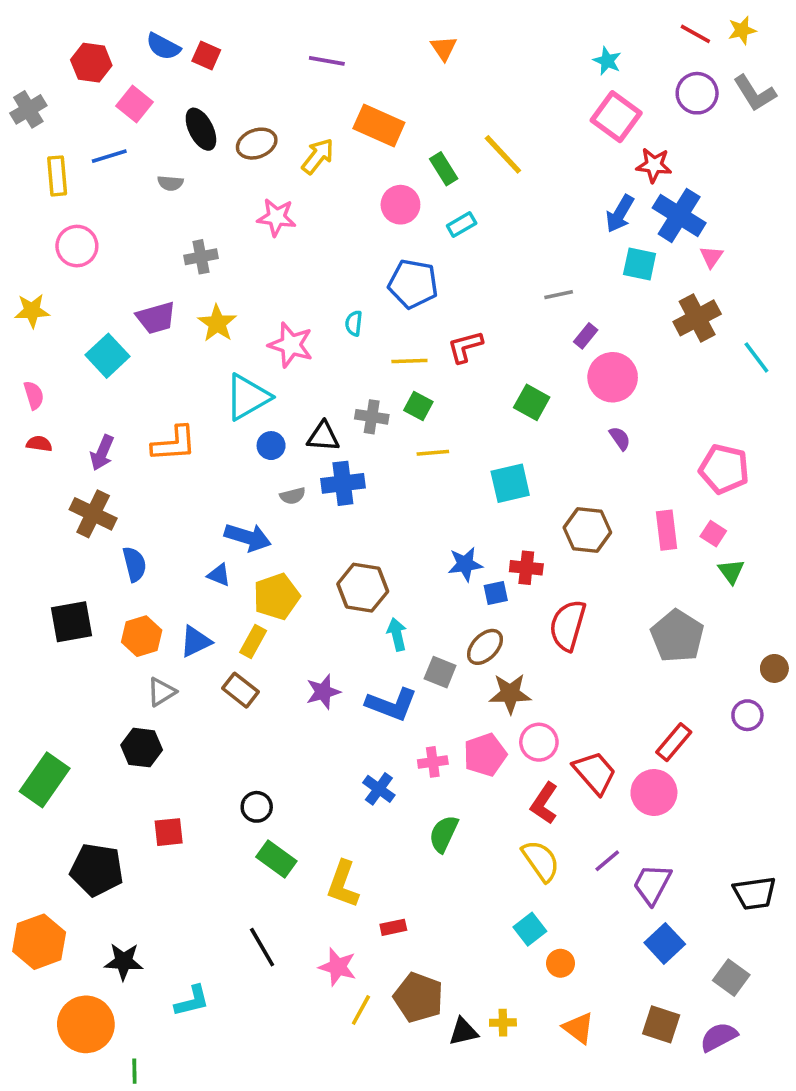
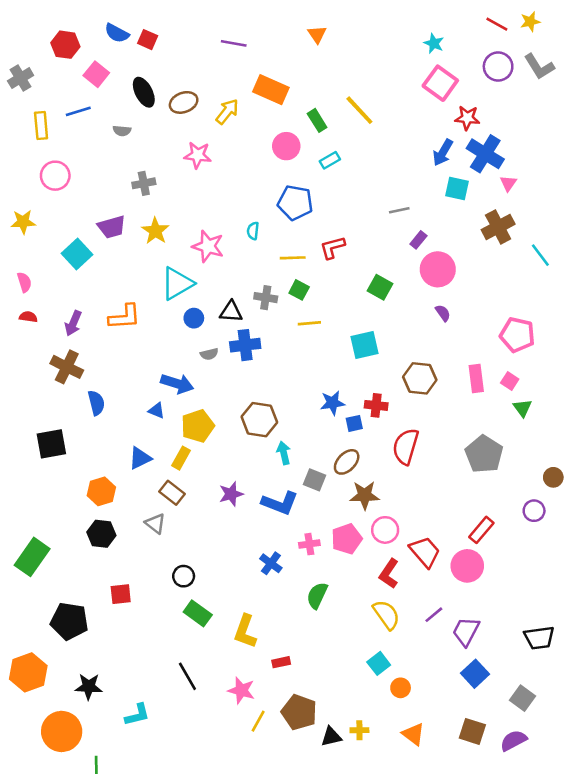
orange hexagon: (142, 636) -> (101, 491), moved
gray triangle: (161, 692) -> (155, 524), moved, turned -50

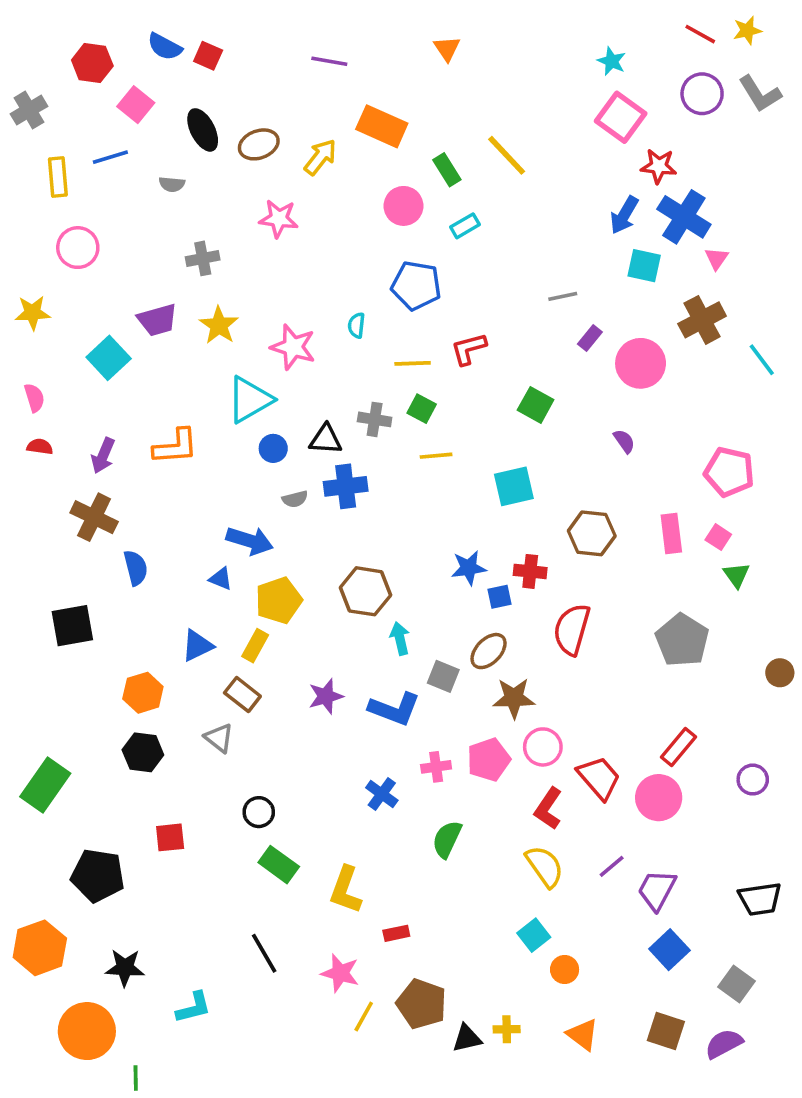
pink circle: (438, 269) -> (641, 363), moved
purple circle: (534, 511) -> (753, 780), moved

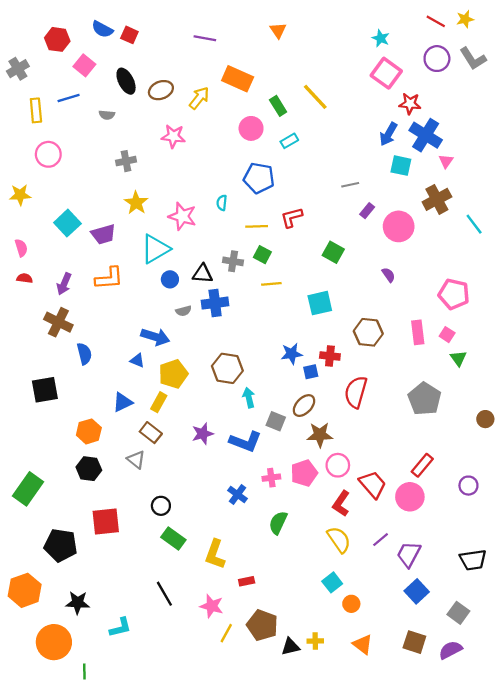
purple trapezoid: (157, 320) -> (103, 234), moved
red square: (170, 837) -> (106, 522), size x1.5

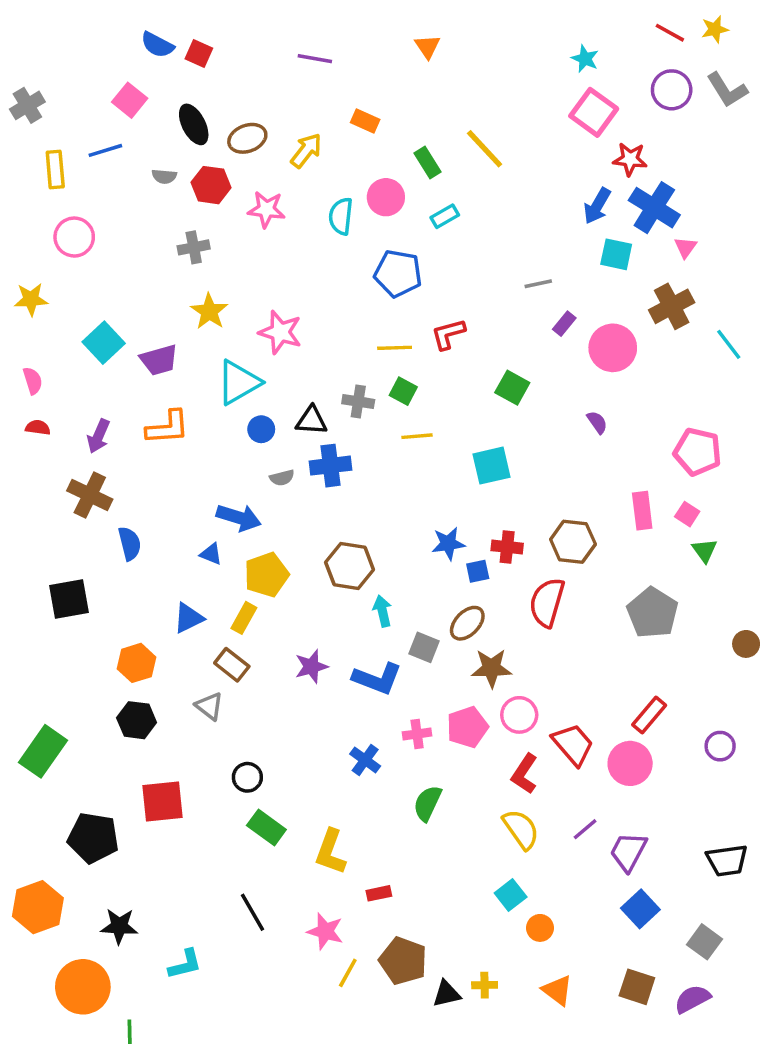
red hexagon: (57, 39) -> (211, 185), moved
orange rectangle: (238, 79) -> (365, 121), size x0.6
cyan semicircle: (222, 203) -> (341, 216), moved, size x1.5
brown hexagon: (368, 332) -> (573, 542), moved

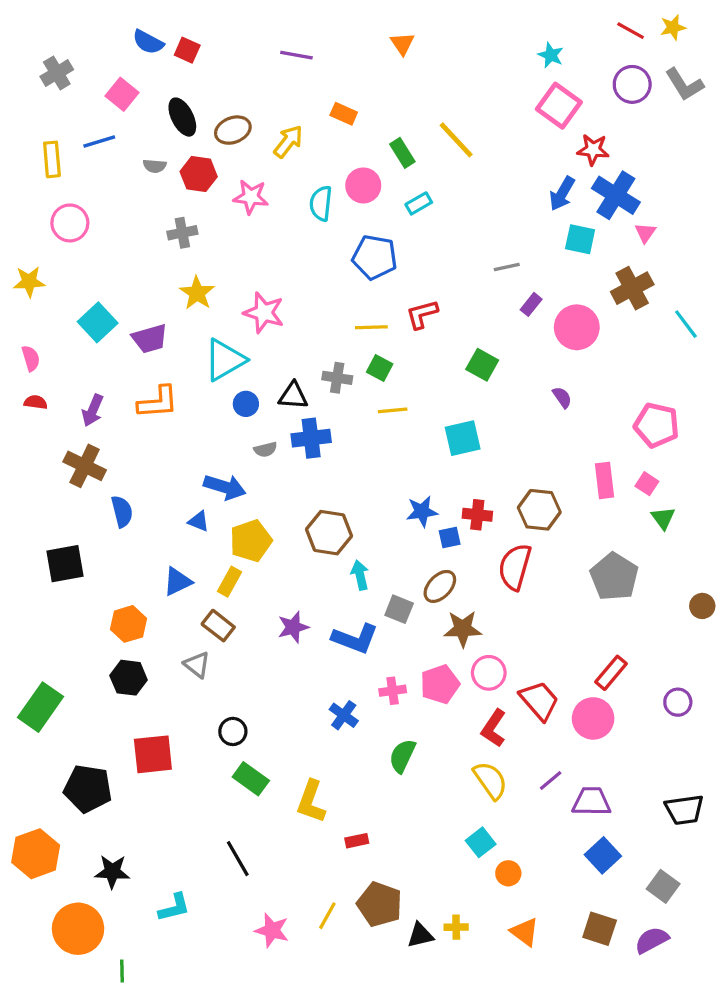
gray cross: (27, 105) -> (57, 73), moved
purple trapezoid: (628, 852) -> (591, 802), turned 63
pink star: (325, 931) -> (272, 930), moved

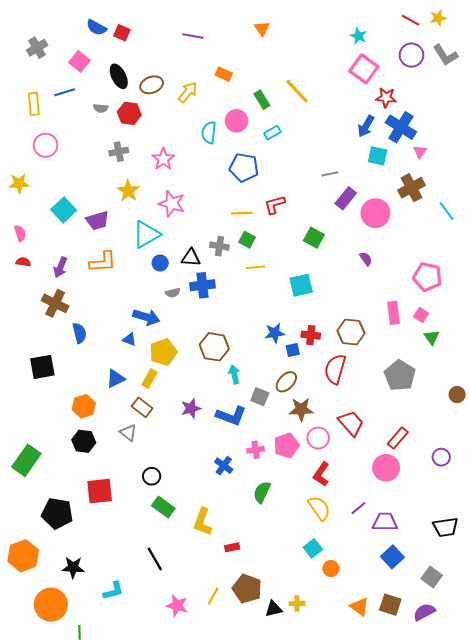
pink star: (251, 197) -> (163, 159), moved, turned 30
purple rectangle: (531, 304) -> (346, 198), size x1.5
red trapezoid: (539, 701) -> (351, 423), moved
orange triangle: (525, 932) -> (360, 607), moved

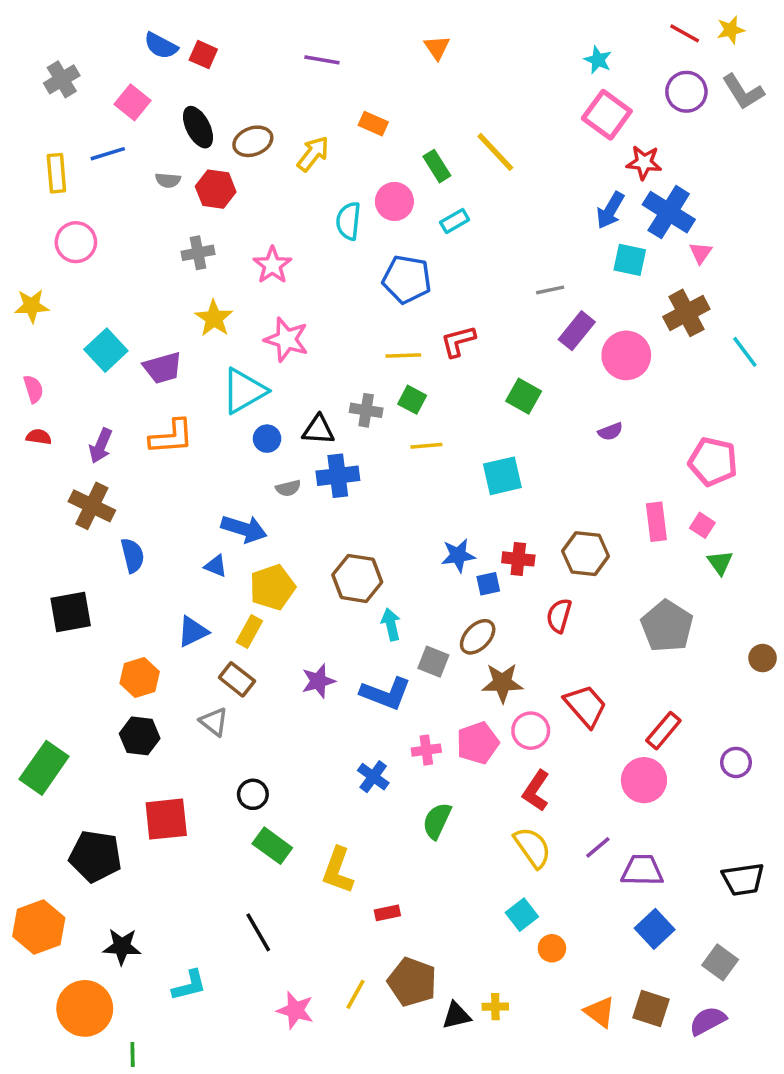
purple semicircle: (366, 259) -> (610, 432), turned 104
red semicircle: (335, 369) -> (559, 616), size x0.7

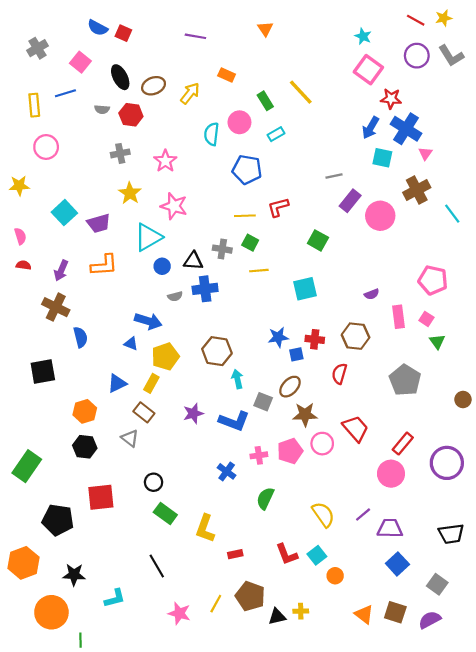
purple semicircle: (610, 432) -> (372, 294), moved
purple circle: (736, 762) -> (447, 463), size x1.8
red L-shape: (536, 791) -> (287, 554), moved, turned -55

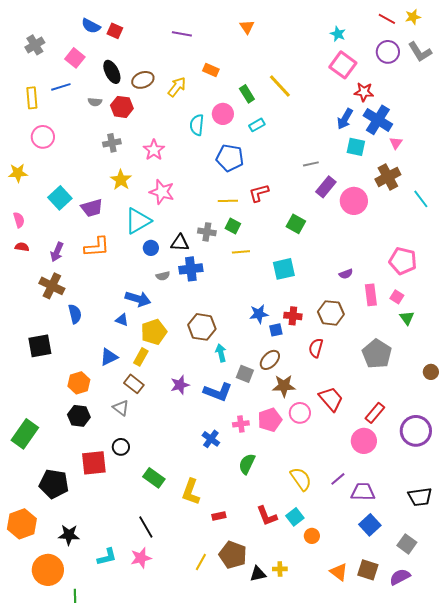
black circle: (154, 482) -> (121, 447), moved
pink star: (179, 613) -> (141, 558), moved, turned -30

